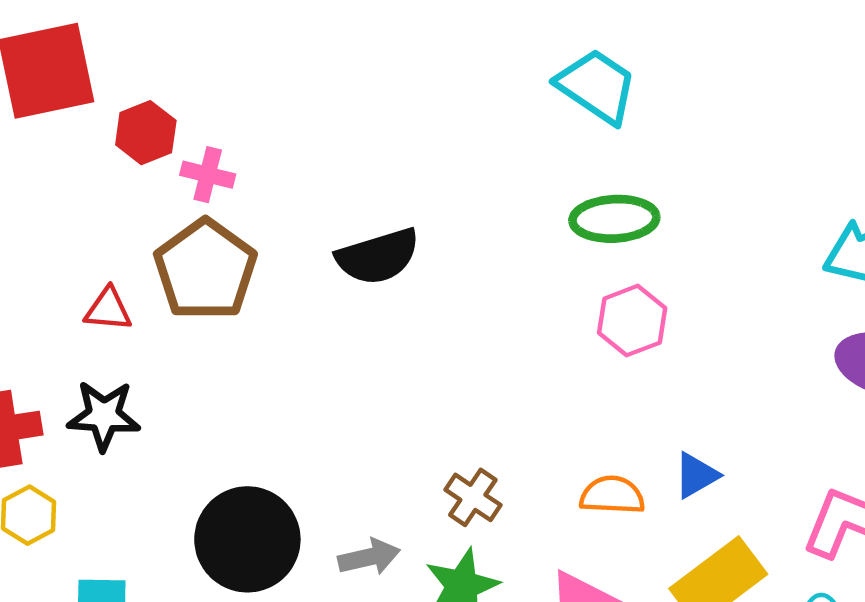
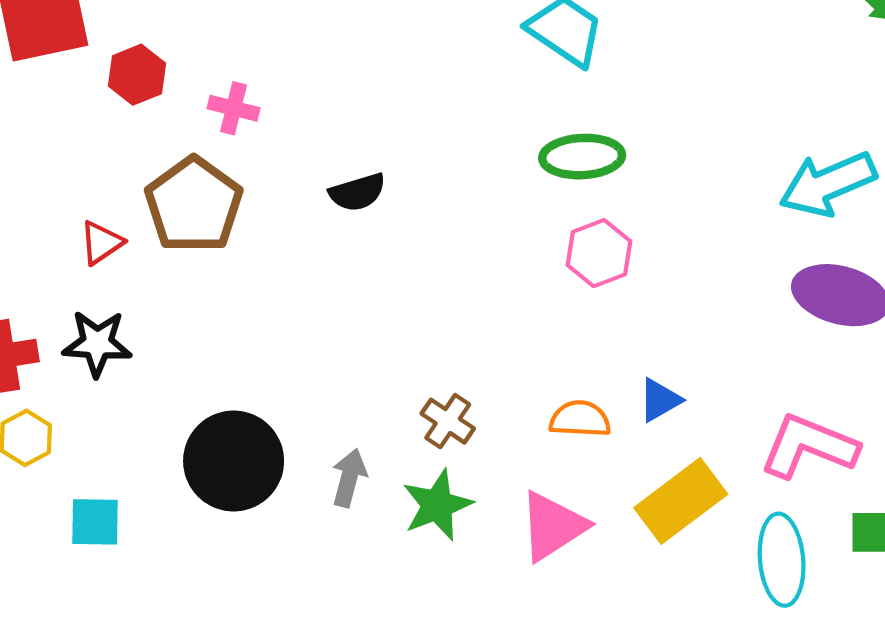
pink cross: (208, 175) -> (234, 108), moved
black semicircle: (378, 256) -> (357, 192), size x0.7
red triangle: (108, 309) -> (101, 243), turned -39
gray arrow: (369, 557) -> (349, 478), turned -62

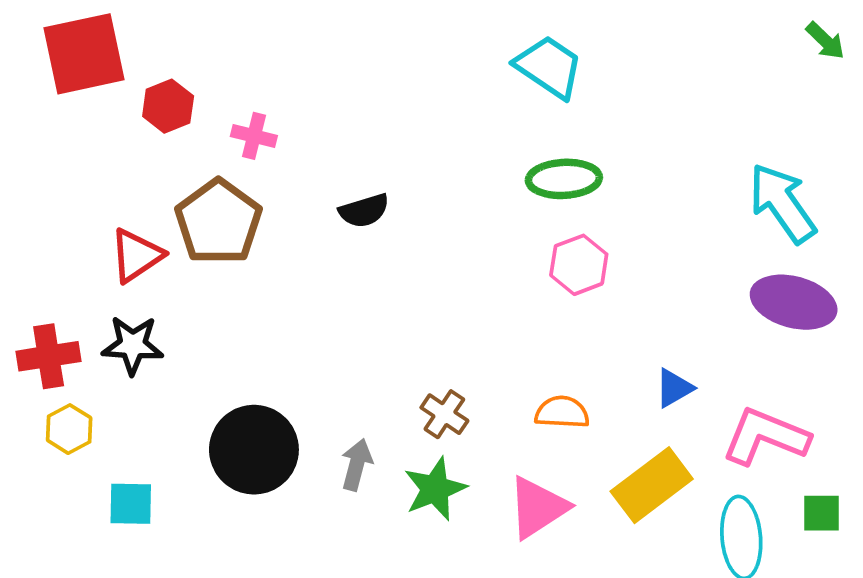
cyan arrow: (828, 184) -> (782, 203), turned 78
red triangle: (101, 243) -> (136, 255), size x1.4
blue triangle: (660, 400) -> (674, 388), moved

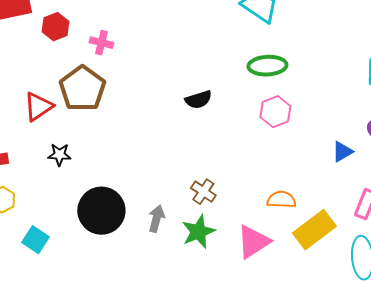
black semicircle: (364, 211) -> (198, 100), moved
black star: (133, 345) -> (59, 155), moved, size x0.7
blue triangle: (674, 388) -> (342, 152), moved
orange semicircle: (562, 412) -> (281, 200), moved
cyan square: (131, 504) -> (35, 240), turned 32

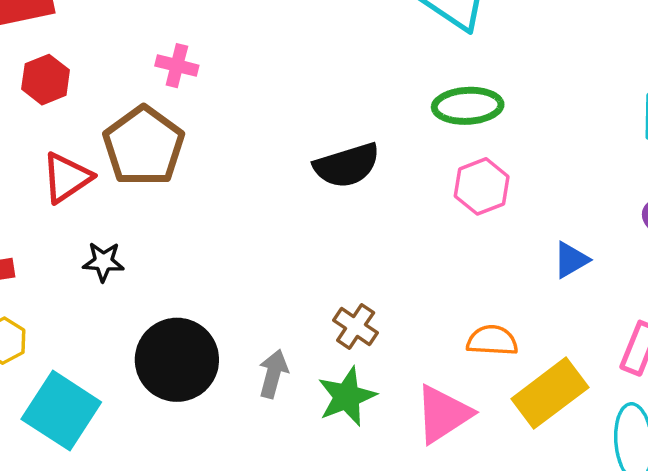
red hexagon: (55, 27) -> (46, 80), moved
black semicircle: (198, 100) -> (347, 165), size x1.4
blue triangle: (342, 152) -> (571, 260), moved
cyan square: (35, 240) -> (61, 411), size x1.6

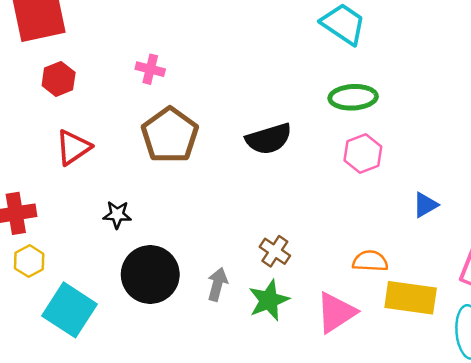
brown pentagon: (144, 146) -> (170, 135), moved
black star: (103, 262) -> (117, 215), moved
yellow rectangle: (550, 393) -> (411, 298), turned 45

